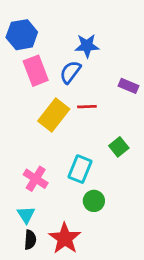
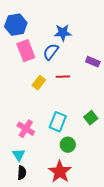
yellow rectangle: (54, 115) -> (39, 83), size x0.6
green square: (119, 147) -> (91, 118), moved
red star: (65, 238) -> (60, 172), moved

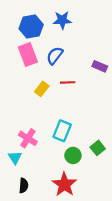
blue hexagon: (16, 25) -> (31, 27), moved
blue star: (63, 33) -> (62, 20), moved
green square: (91, 118) -> (98, 148), moved
cyan triangle: (19, 155) -> (15, 158), moved

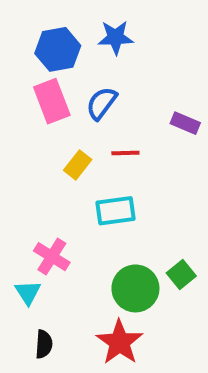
cyan rectangle: (62, 131) -> (116, 211), moved, turned 60
green circle: (73, 155) -> (135, 288), size x1.5

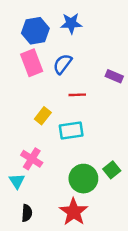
yellow rectangle: (78, 165) -> (43, 116), moved

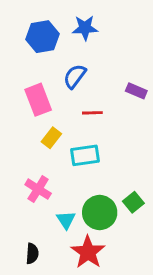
pink rectangle: (32, 63) -> (38, 100), moved
cyan triangle: (17, 181) -> (66, 220), moved

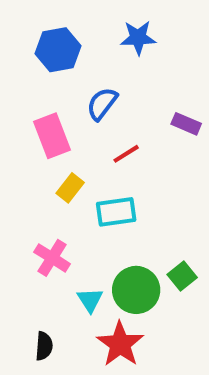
blue star: (85, 28) -> (138, 38), moved
red line: (92, 113) -> (126, 154), turned -30

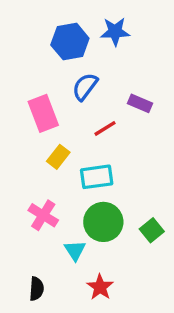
blue hexagon: (58, 50) -> (70, 42), moved
purple rectangle: (186, 124) -> (140, 103), moved
green circle: (136, 290) -> (103, 222), moved
red star: (120, 344) -> (100, 287), size x0.7

